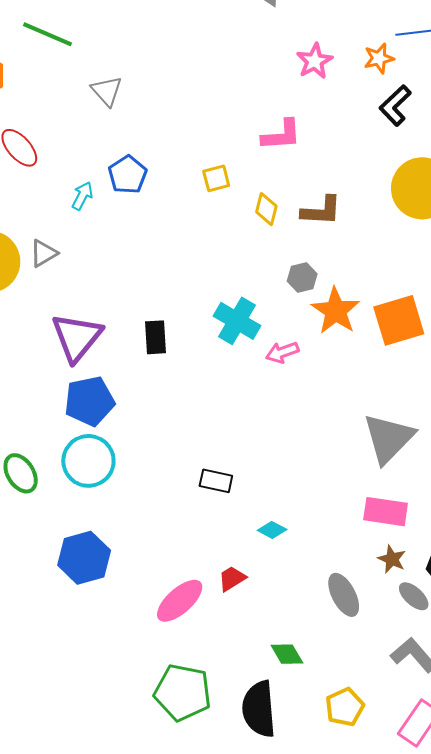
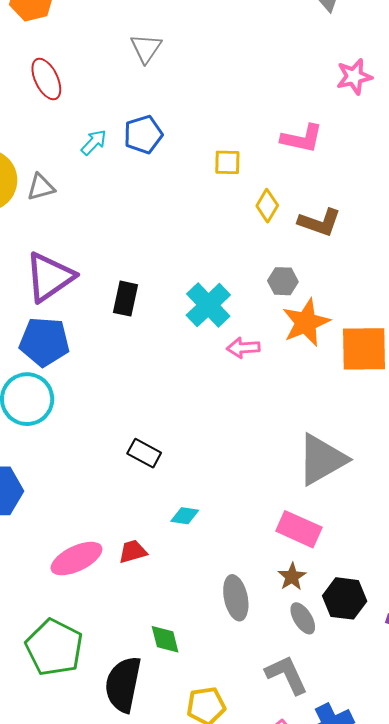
cyan diamond: (272, 530) -> (185, 516), turned -36

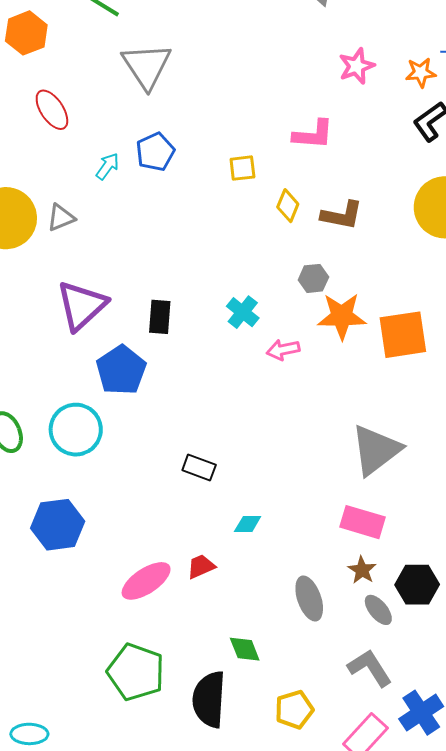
gray triangle: (146, 48) -> (147, 66), size x1.6
cyan cross: (208, 305) -> (243, 312), size x0.7
orange star: (306, 322) -> (342, 316), turned 30
blue pentagon: (44, 342) -> (121, 370), moved, turned -30

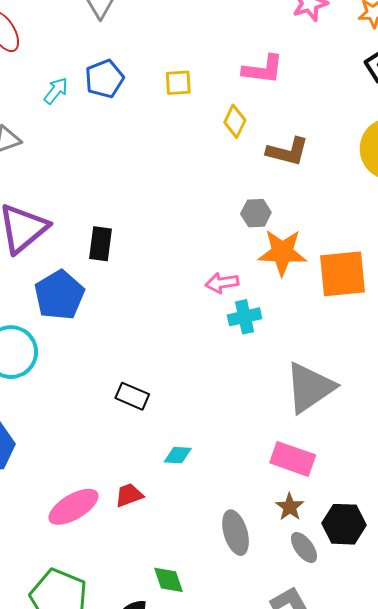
yellow square: (242, 168) -> (178, 83), moved
yellow diamond: (288, 206) -> (235, 121), moved
cyan cross: (243, 312) -> (245, 317), moved, turned 36

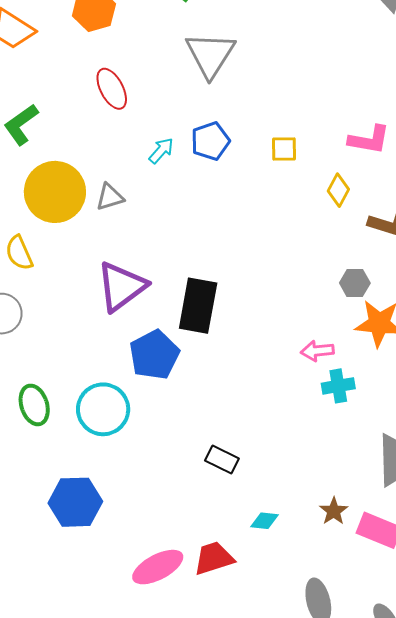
black rectangle: (101, 244) -> (198, 306), size x1.6
red trapezoid: (129, 495) -> (214, 558), size x1.4
brown star: (290, 507) -> (334, 511), moved

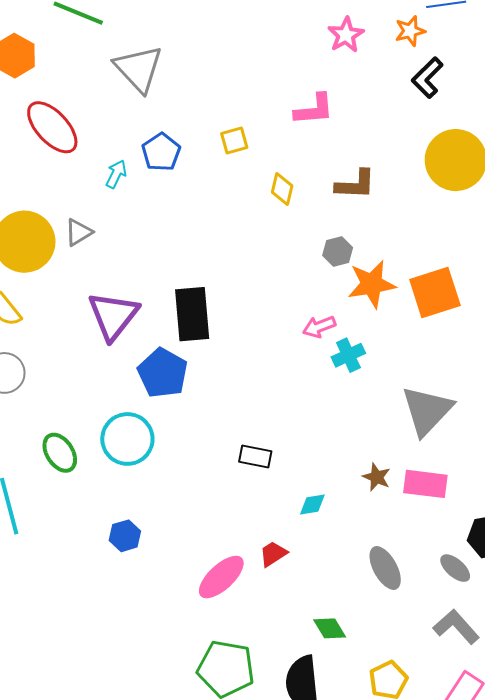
red ellipse: (112, 89) -> (52, 127), size x1.4
yellow diamond: (338, 190) -> (282, 189), moved
blue hexagon: (75, 502) -> (125, 536), size x0.6
red trapezoid: (214, 558) -> (273, 554), size x0.7

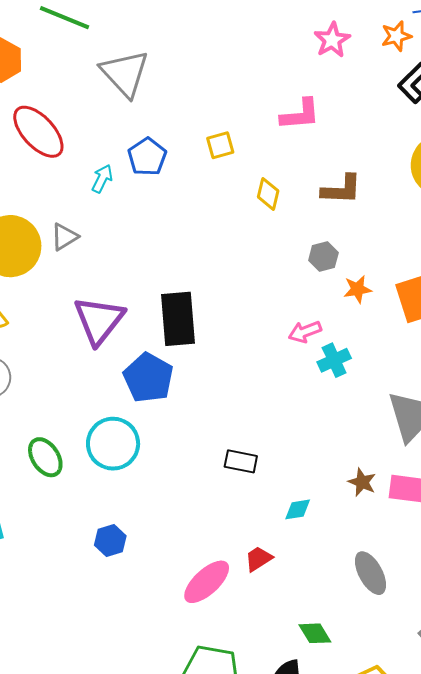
orange star: (372, 284) -> (357, 289), size x0.6

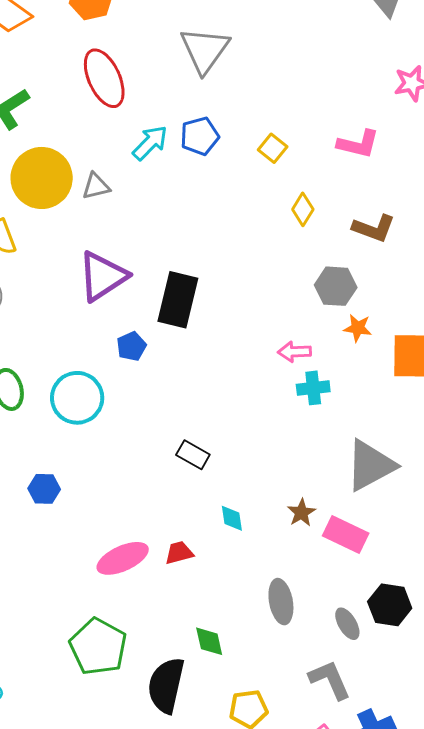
yellow square: (220, 145) -> (273, 148), turned 36
cyan arrow: (102, 179) -> (150, 143), size x1.4
gray hexagon: (323, 256) -> (336, 286), size x1.4
blue pentagon: (148, 378) -> (131, 346), size x0.6
cyan diamond: (298, 509) -> (232, 518), turned 72

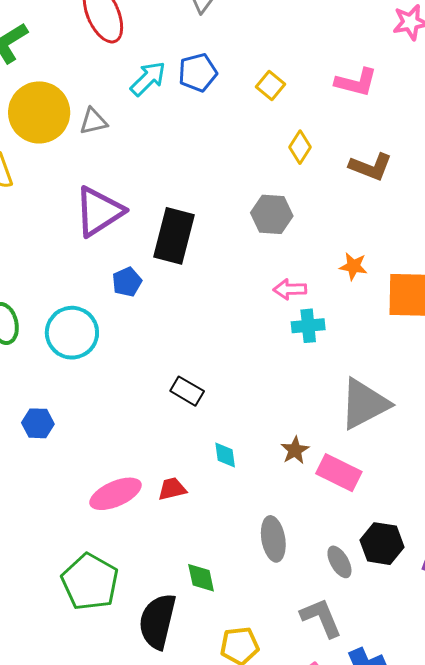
gray hexagon: (336, 286) -> (272, 214), moved

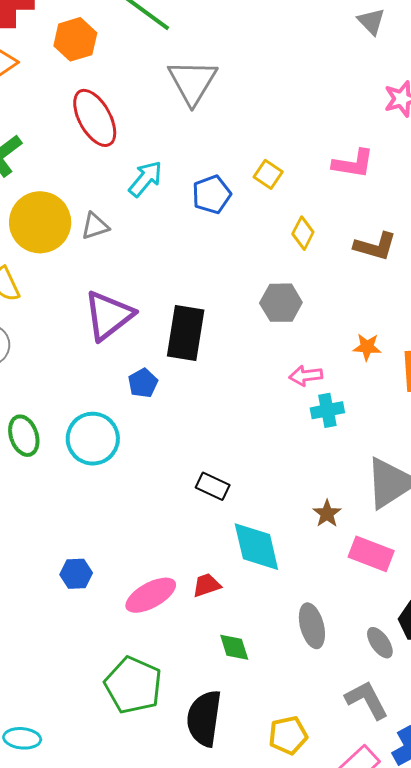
blue pentagon: (198, 73) -> (212, 194), moved
blue hexagon: (38, 423) -> (76, 574), moved
brown star: (295, 450) -> (327, 514), moved
cyan diamond: (225, 455) -> (256, 547), size x2.0
green diamond: (201, 578) -> (234, 647), moved

